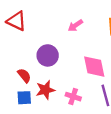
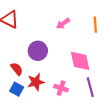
blue square: (24, 98) -> (17, 89), turned 32

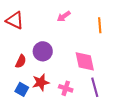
pink arrow: (63, 24) -> (64, 16), moved
red semicircle: (17, 69) -> (21, 61), moved, turned 64

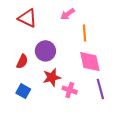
red triangle: (15, 20) -> (27, 18), moved
orange line: (100, 25) -> (85, 33), moved
red star: (41, 82) -> (52, 77), moved

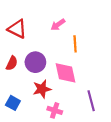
red semicircle: (22, 62) -> (12, 63), moved
pink diamond: (90, 62) -> (65, 73), moved
pink cross: (70, 90) -> (55, 110), moved

